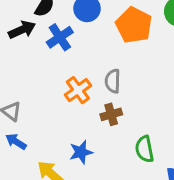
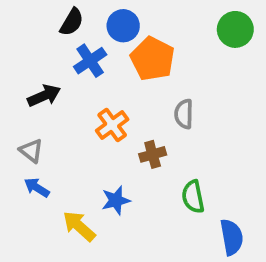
orange pentagon: (134, 25) -> (153, 59), moved
black arrow: (22, 30) -> (44, 96), moved
gray semicircle: (113, 81) -> (184, 114), moved

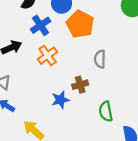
orange cross: (112, 125) -> (48, 56), moved
blue star: (116, 200) -> (60, 100), moved

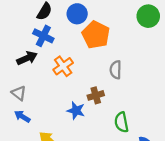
blue cross: (41, 25) -> (43, 36), moved, turned -30
blue star: (60, 100) -> (76, 111), turned 30

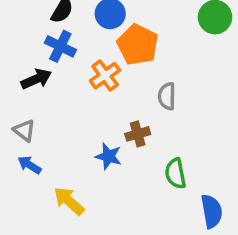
orange cross: (63, 66) -> (105, 76), moved

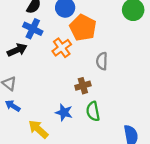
blue star: (108, 156) -> (64, 112), moved
green semicircle: (175, 173) -> (93, 111), moved

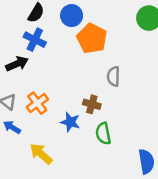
orange cross: (62, 48) -> (37, 103), moved
brown cross: (83, 86) -> (92, 104), turned 32
blue star: (64, 112) -> (70, 122), moved

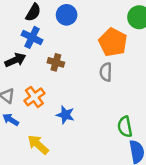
orange pentagon: (92, 38) -> (113, 42), moved
brown cross: (92, 104) -> (56, 62), moved
green semicircle: (103, 134) -> (125, 127), moved

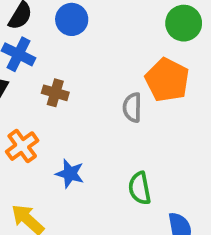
orange pentagon: (113, 42) -> (167, 80), moved
green semicircle: (125, 127) -> (140, 188), moved

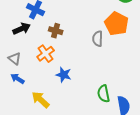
orange cross: (22, 146) -> (46, 54), moved
green semicircle: (140, 188) -> (104, 94), moved

